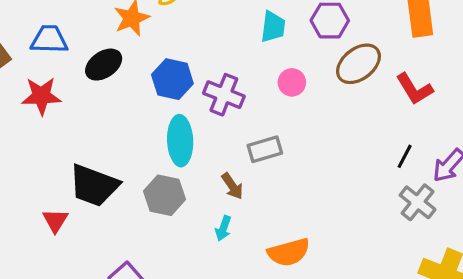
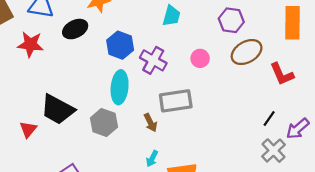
cyan trapezoid: (273, 27) -> (171, 16), moved
gray rectangle: (265, 149) -> (176, 101), size x1.4
cyan arrow: (223, 228) -> (152, 159), moved

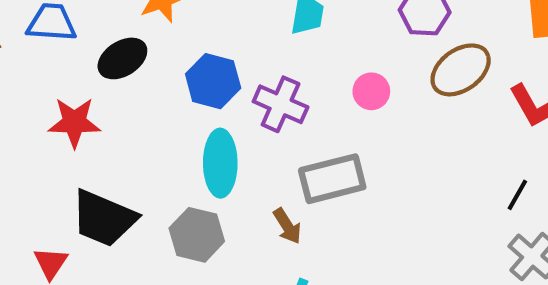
red star: (30, 44) -> (74, 122), moved

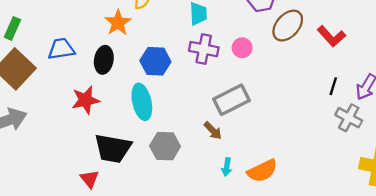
black ellipse: (122, 58) -> (104, 60), turned -36
purple cross: (281, 104) -> (204, 49), moved
cyan ellipse: (220, 163) -> (142, 102), moved

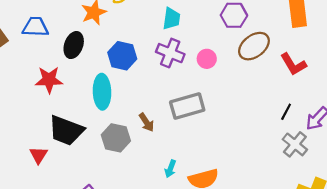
brown arrow: (213, 131) -> (147, 122), moved

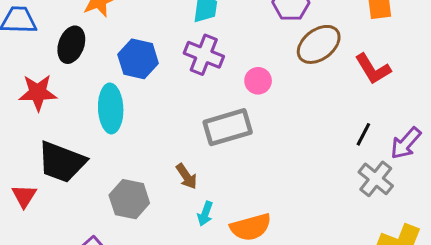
pink circle: (207, 59) -> (258, 81), moved
brown arrow: (147, 122) -> (186, 176), moved
gray hexagon: (116, 138) -> (129, 199), moved

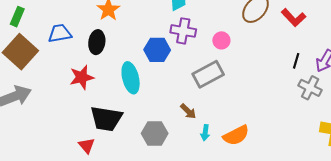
blue hexagon: (138, 59) -> (157, 50), moved

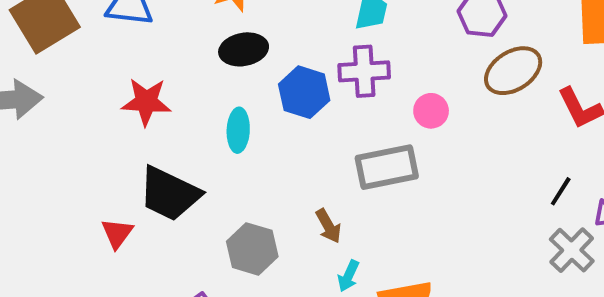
purple cross: (183, 31) -> (364, 71), turned -30
black ellipse: (97, 42) -> (244, 49), moved, turned 55
cyan ellipse: (131, 78) -> (238, 130), size x0.7

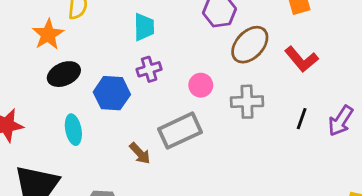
purple cross: (364, 71) -> (149, 69), size x0.7
brown arrow: (328, 226) -> (140, 153), moved
gray cross: (572, 250) -> (247, 102), moved, turned -32

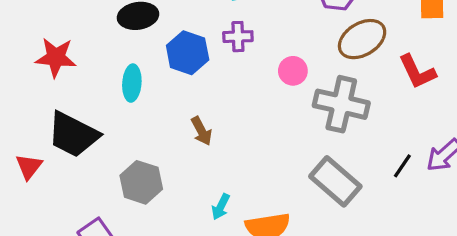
gray cross: (247, 102) -> (341, 104), size x1.4
black line: (302, 119) -> (402, 166), moved
gray rectangle: (180, 131) -> (335, 181), moved, turned 51

